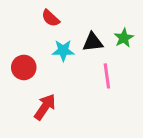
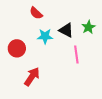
black triangle: (93, 42) -> (66, 30), turned 35

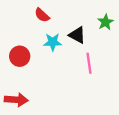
green star: (88, 27) -> (105, 22), moved
red arrow: (32, 77) -> (16, 100), moved, turned 60

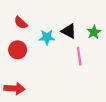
red semicircle: (42, 15) -> (21, 23), moved
green star: (105, 22) -> (94, 32), moved

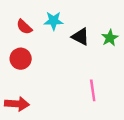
cyan star: (47, 37) -> (54, 21), moved
pink line: (79, 56) -> (93, 90), moved

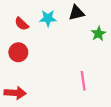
black triangle: (80, 37) -> (76, 13), moved, turned -42

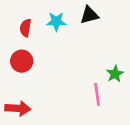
red semicircle: (22, 24) -> (26, 28), turned 56
green star: (98, 34) -> (115, 74), moved

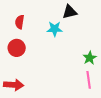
cyan star: (56, 21) -> (55, 29), moved
pink line: (97, 94) -> (89, 80), moved

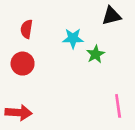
black triangle: (70, 12) -> (111, 16), moved
green star: (90, 58) -> (96, 54), moved

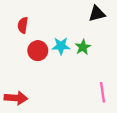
cyan star: (73, 38) -> (61, 46), moved
red circle: (23, 64) -> (38, 51), moved

